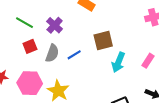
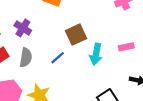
blue line: (74, 55) -> (58, 58), moved
pink rectangle: (148, 61) -> (126, 47), turned 56

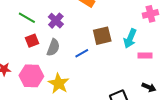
cyan arrow: (96, 54) -> (130, 38), moved

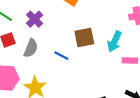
blue line: (82, 53) -> (61, 56), turned 56

